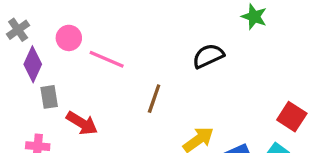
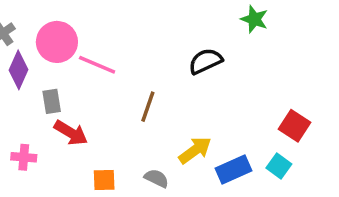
pink circle: (69, 38) -> (57, 42), size x1.5
gray rectangle: (49, 97) -> (52, 101), moved

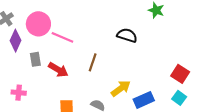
black semicircle: (205, 61) -> (127, 35), turned 42
red arrow: (71, 133) -> (58, 70), moved
cyan square: (279, 166) -> (179, 98), moved

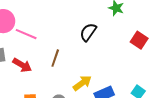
black semicircle: (127, 35) -> (88, 32), turned -72
red square: (180, 74) -> (139, 40), moved

